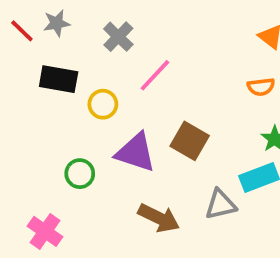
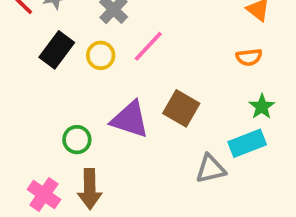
black rectangle: (59, 79) -> (57, 50), turned -63
yellow circle: (103, 104) -> (101, 55), moved
brown arrow: (159, 218) -> (90, 189), moved, turned 63

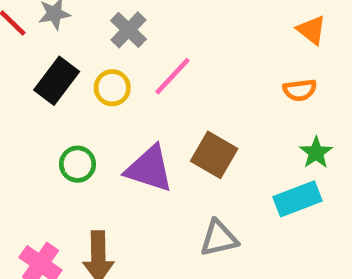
green circle: (77, 140) -> (78, 164), moved
gray triangle: (211, 169) -> (219, 238), moved

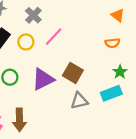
purple triangle: (149, 169) -> (43, 79), turned -45
gray triangle: (219, 238) -> (79, 101), moved

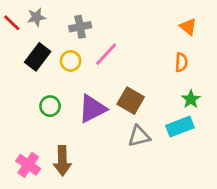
gray cross: (33, 15) -> (80, 27), turned 35
orange semicircle: (112, 43) -> (181, 62), turned -80

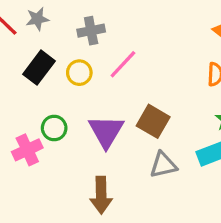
purple triangle: (92, 109) -> (106, 131), turned -32
brown arrow: (62, 161) -> (101, 195), moved
pink cross: (28, 165) -> (27, 150), moved, turned 30

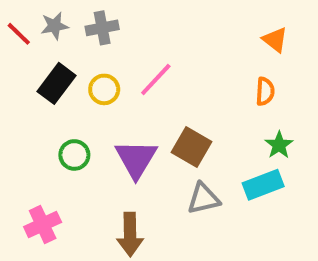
gray cross: (91, 31) -> (102, 28), moved
pink cross: (27, 150) -> (43, 224), moved

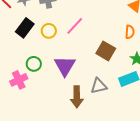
brown square: (192, 147) -> (106, 51), moved
pink cross: (43, 224) -> (19, 80), moved
brown arrow: (130, 234) -> (77, 97), moved

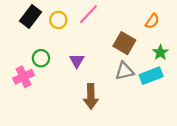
orange semicircle: (130, 32) -> (152, 21), turned 32
purple triangle: (65, 66) -> (77, 61), size x0.6
gray triangle: (99, 86) -> (124, 71), moved

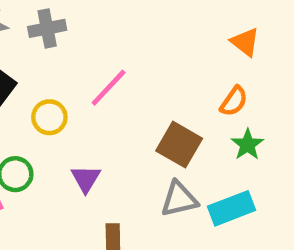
yellow circle: (58, 20) -> (49, 117), moved
green star: (160, 52) -> (247, 145), moved

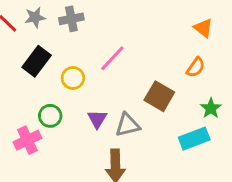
green star: (247, 145) -> (211, 108), moved
gray triangle: (179, 199) -> (127, 125), moved

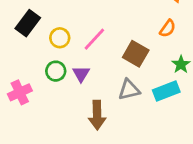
pink line: (112, 58) -> (94, 39), moved
green circle: (50, 116) -> (56, 71), moved
gray triangle: (127, 125) -> (129, 90), moved

